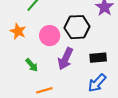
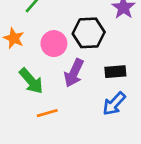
green arrow: (32, 65) -> (31, 81), size x1.5

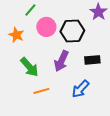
pink circle: (54, 44) -> (46, 27), moved
blue arrow: (114, 104) -> (80, 89), moved

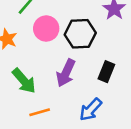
black rectangle: (92, 60) -> (106, 72), turned -63

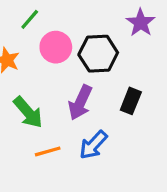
blue arrow: (91, 110) -> (93, 145), moved

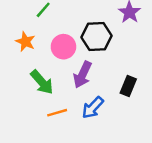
pink circle: (56, 47) -> (63, 47), moved
black rectangle: (131, 101) -> (128, 86), moved

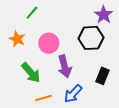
black hexagon: (96, 36) -> (91, 38), moved
purple arrow: (83, 75) -> (65, 66), turned -40

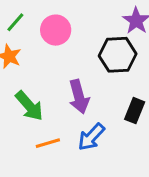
green line: (32, 13) -> (15, 22), moved
pink circle: (49, 43) -> (56, 30), moved

